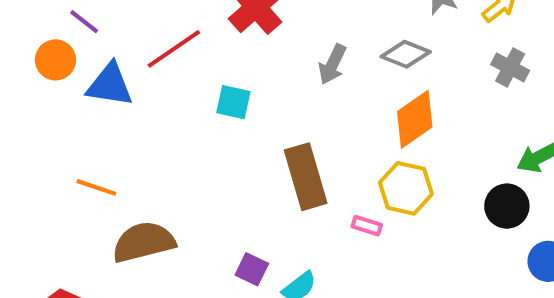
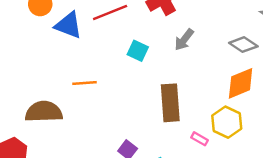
gray arrow: (332, 64) -> (184, 40), moved
orange line: (96, 187) -> (84, 83), moved, turned -35
brown semicircle: (144, 242) -> (44, 112), moved

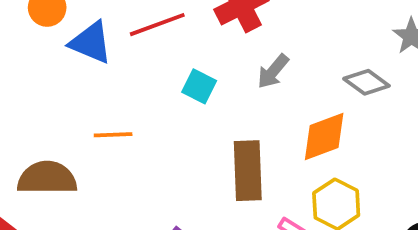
orange diamond: (241, 83) -> (324, 137), moved

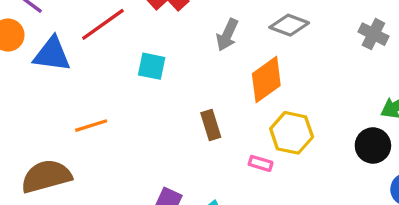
gray arrow: (273, 71) -> (227, 35), moved
brown rectangle: (248, 171) -> (211, 125), size x0.6

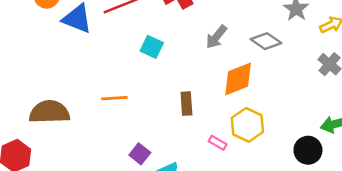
orange line: (91, 126) -> (114, 98), moved

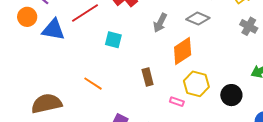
orange line: (114, 98) -> (93, 84), turned 48
black circle: (308, 150) -> (231, 95), moved

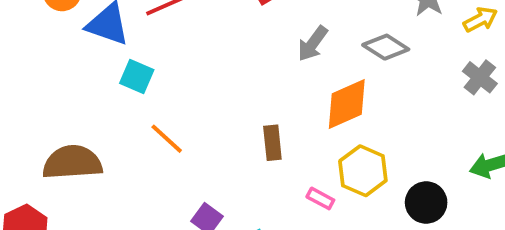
cyan square: (113, 40) -> (137, 77), moved

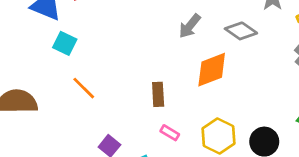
yellow hexagon: (363, 171) -> (219, 136), moved
pink rectangle: (320, 198) -> (170, 133), moved

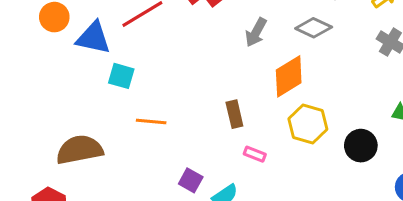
orange line: (84, 88) -> (151, 122), turned -30
yellow hexagon: (219, 136) -> (308, 124), moved

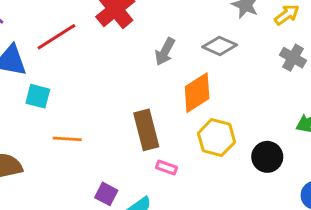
brown rectangle: (234, 114) -> (146, 130), size x1.5

